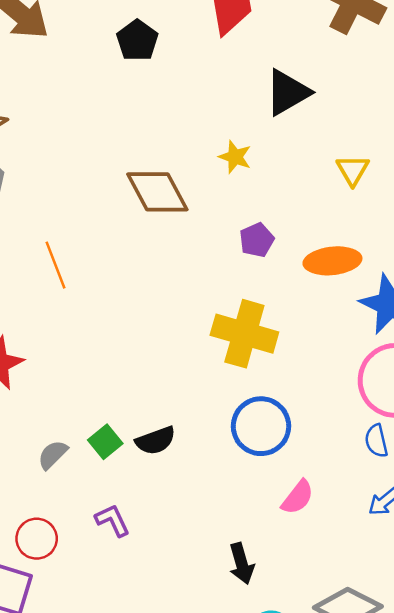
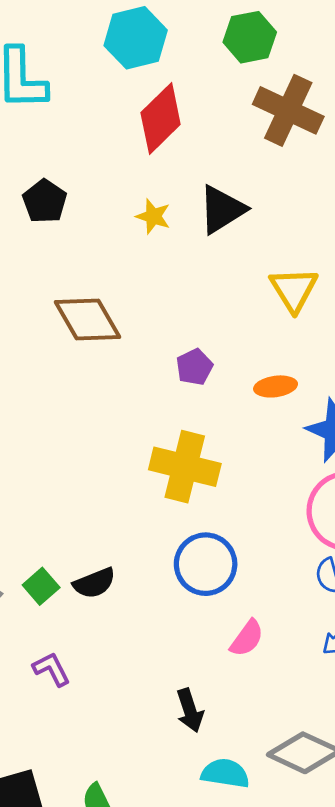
black pentagon: (137, 40) -> (45, 201), moved
yellow star: (235, 157) -> (153, 216), moved
yellow triangle: (353, 170) -> (294, 290), size x1.4
orange ellipse: (332, 261) -> (276, 386), size x0.7

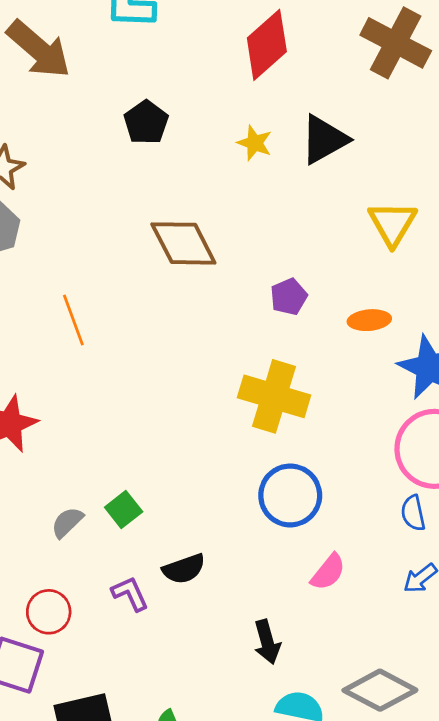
black semicircle: (94, 583) -> (184, 569), moved

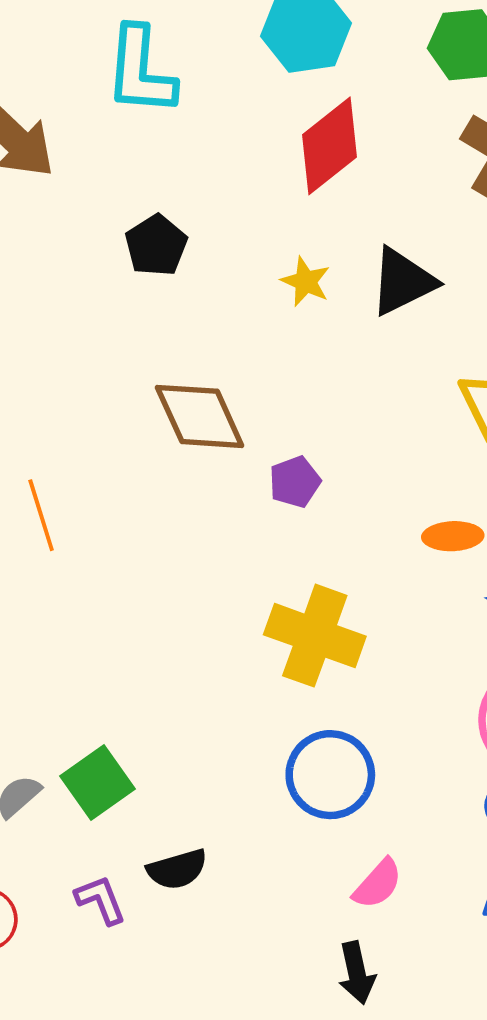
purple pentagon: (289, 297) -> (295, 482), moved
green square: (124, 510) -> (98, 782), size x1.4
black arrow: (267, 642) -> (357, 973), moved

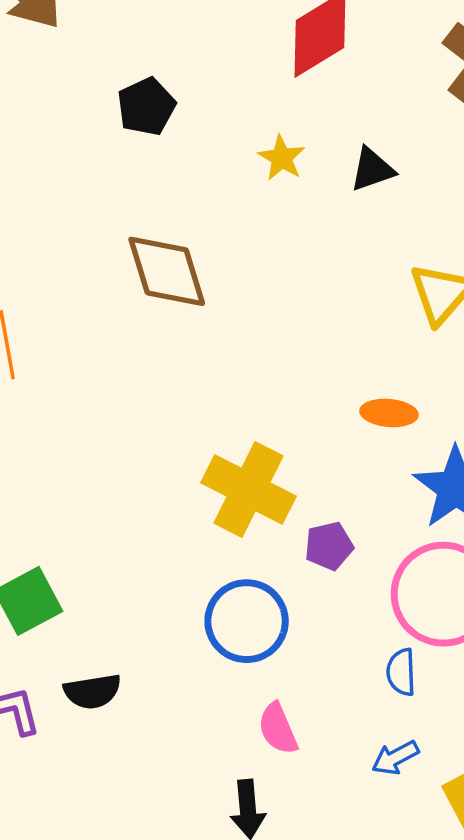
black triangle: (403, 282) -> (372, 169), size x0.7
purple pentagon: (295, 482) -> (329, 546), moved
pink semicircle: (378, 884) -> (278, 729), turned 108

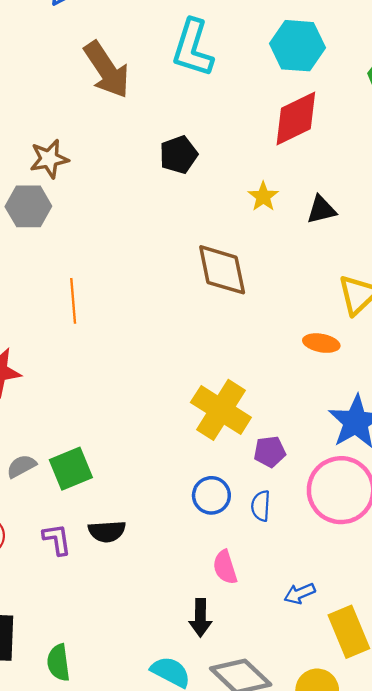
brown diamond: (167, 271) -> (222, 270), moved
orange ellipse: (389, 413) -> (321, 343), moved
blue circle: (247, 621) -> (211, 495), size x0.7
blue semicircle: (401, 672) -> (261, 506), moved

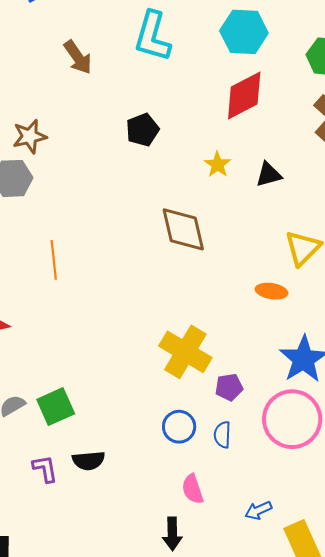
brown arrow: (107, 70) -> (78, 57), size x0.7

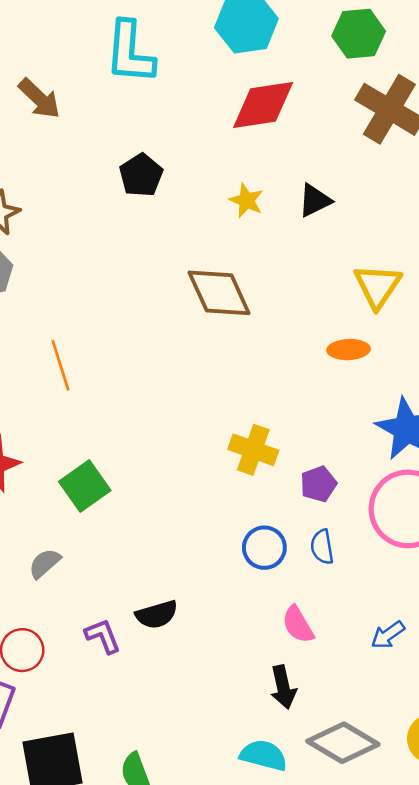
red diamond: (244, 96) -> (263, 105), turned 30
yellow cross: (185, 352) -> (253, 450), size x0.7
green square: (56, 407) -> (85, 486), moved

